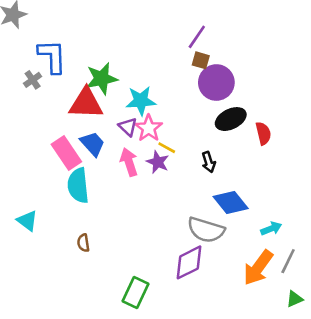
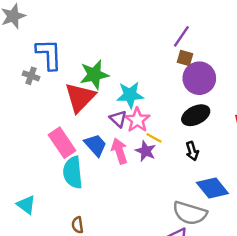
gray cross: (33, 80) -> (31, 76), turned -35
red triangle: (86, 103) -> (80, 97), turned -48
black ellipse: (231, 119) -> (196, 115), moved
blue trapezoid: (93, 144) -> (95, 145), moved

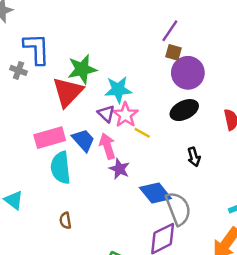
pink rectangle: (62, 143) -> (50, 138), turned -72
purple star: (146, 151) -> (119, 169), moved
black arrow: (192, 151) -> (194, 157), moved
blue diamond: (212, 188) -> (155, 193), moved
gray semicircle: (190, 213) -> (178, 209), turned -128

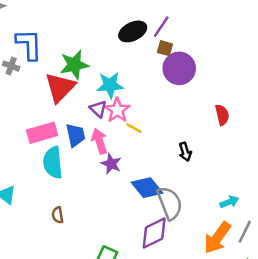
black ellipse: (184, 110) -> (133, 31), moved
blue trapezoid: (83, 140) -> (75, 135), turned 30

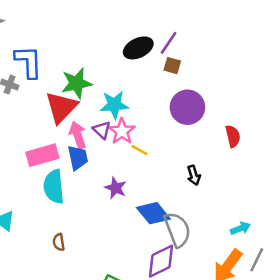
purple circle: (179, 68) -> (187, 107), moved
pink arrow: (99, 141) -> (78, 135), moved

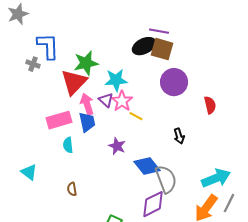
purple line: (169, 43) -> (159, 31), turned 66
black ellipse: (138, 48) -> (144, 46), moved
brown square: (172, 66) -> (162, 49), size x1.6
cyan semicircle: (54, 187) -> (68, 145), size x0.6
cyan arrow: (240, 228) -> (216, 178), size x1.8

